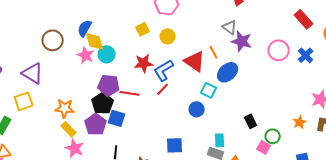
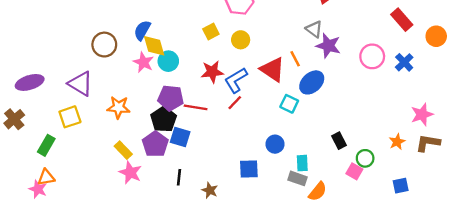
orange star: (65, 108) -> (119, 107), moved
blue circle: (197, 109) -> (275, 144), moved

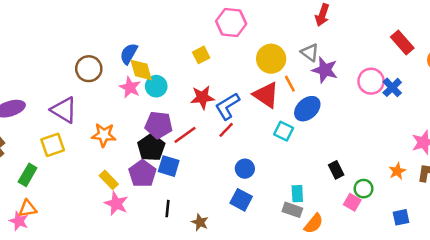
yellow circle: (241, 40) -> (271, 59), moved, size x1.5
blue cross: (404, 62) -> (392, 87), moved
red line: (196, 107) -> (185, 135), turned -45
blue circle: (275, 144) -> (245, 169), moved
blue square: (249, 169) -> (241, 200), turned 30

